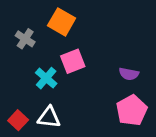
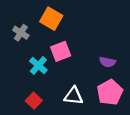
white triangle: (49, 117) -> (74, 96), moved
red square: (18, 120) -> (34, 101), moved

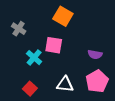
orange square: (51, 19) -> (63, 16), moved
pink square: (61, 51) -> (54, 45), turned 30

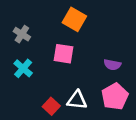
cyan cross: (34, 58) -> (23, 68), moved
red square: (30, 89) -> (51, 106), moved

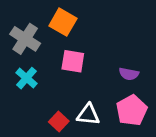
orange square: (74, 19) -> (63, 22), moved
gray cross: (22, 34) -> (25, 39), size x1.5

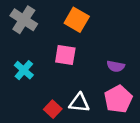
orange square: (63, 22) -> (77, 20), moved
gray cross: (25, 39) -> (24, 20), moved

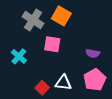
gray cross: (24, 20) -> (33, 20), moved

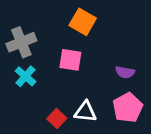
gray cross: (33, 20) -> (21, 42), moved, turned 35

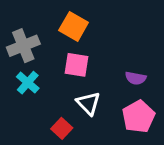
orange square: (83, 22) -> (74, 26), moved
white triangle: (85, 112) -> (88, 103), moved, turned 40

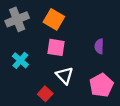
gray cross: (23, 46) -> (17, 19), moved
purple semicircle: (136, 78) -> (99, 46), moved, turned 80

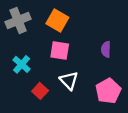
red square: (45, 94) -> (40, 91), moved

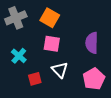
purple semicircle: (106, 49) -> (92, 43), size x1.5
red square: (40, 91) -> (35, 79), turned 32

